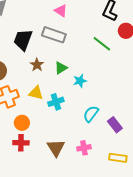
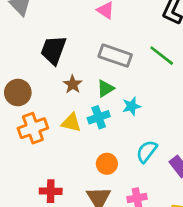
gray rectangle: (54, 35) -> (115, 56), moved
cyan cross: (56, 102) -> (99, 117), moved
orange circle: (22, 123) -> (107, 164), moved

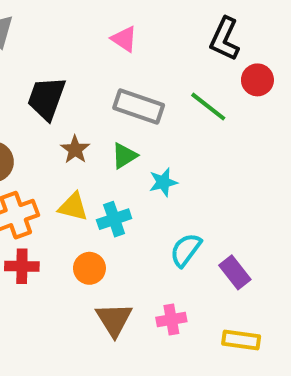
cyan cross: (99, 117) -> (114, 219), moved
orange circle: (107, 164) -> (89, 268), moved
red cross: (51, 191) -> (22, 266), moved

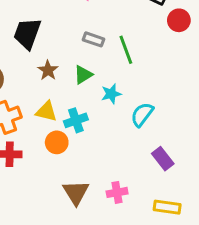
gray rectangle: (139, 107) -> (94, 39), size x0.6
green line: (208, 107) -> (126, 50), moved, turned 32
cyan semicircle: (186, 250) -> (142, 114), moved
orange circle: (89, 268) -> (57, 142), moved

